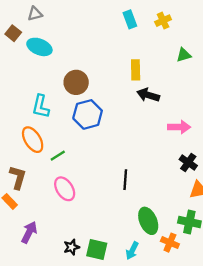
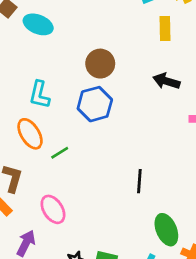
yellow rectangle: (136, 70) -> (165, 28), moved
brown circle: (76, 82) -> (100, 64), moved
pink ellipse: (65, 189) -> (53, 209), moved

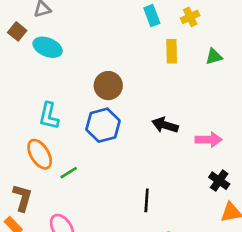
black arrow: (166, 81) -> (165, 125), moved

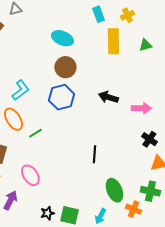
cyan ellipse: (48, 47) -> (62, 38), moved
yellow rectangle: (172, 51) -> (113, 41), size x1.4
cyan L-shape: (49, 116) -> (20, 90), turned -140

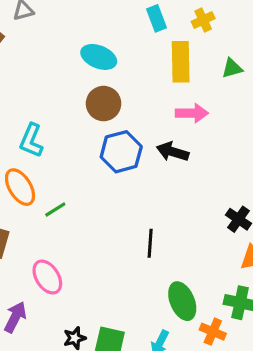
cyan L-shape: (20, 90) -> (31, 140), turned 150
blue hexagon: (61, 97) -> (121, 152), moved
pink arrow: (141, 108) -> (192, 113), moved

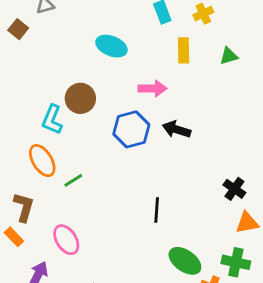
yellow rectangle: (181, 62) -> (184, 50), size x0.7
brown circle: (104, 104) -> (80, 98), moved
pink arrow: (192, 113) -> (152, 88), moved
green ellipse: (182, 301) -> (185, 261), turned -32

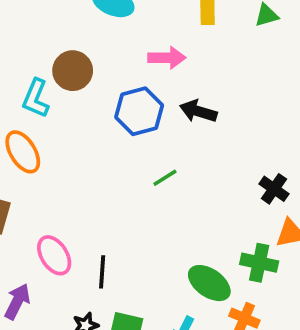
green line: (73, 180) -> (165, 178), moved
black line: (157, 210) -> (102, 272), moved
green cross: (236, 262) -> (259, 263), moved

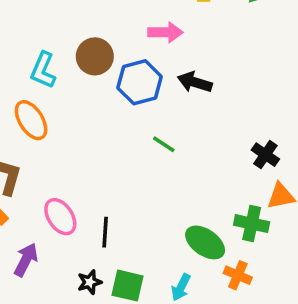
brown circle: (73, 71) -> (95, 56), moved
green line: (165, 178) -> (164, 144), turned 65

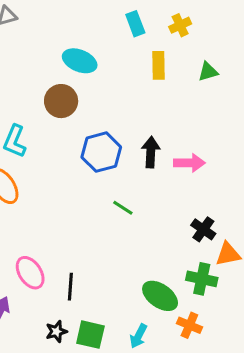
pink arrow: (165, 32) -> (189, 163), moved
brown circle: (95, 56) -> (61, 101), moved
black arrow: (195, 82) -> (151, 152), turned 76
black cross: (265, 155) -> (203, 229), moved

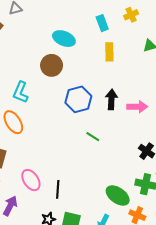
cyan rectangle: (135, 24) -> (102, 23), moved
yellow rectangle: (158, 65) -> (109, 52), moved

